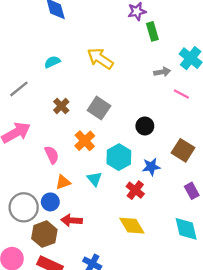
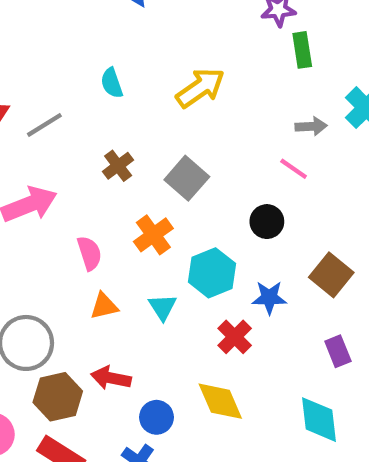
yellow arrow: (100, 59) -> (200, 88), turned 104
cyan semicircle: (52, 62) -> (112, 83), turned -91
pink line: (181, 94) -> (294, 169), moved
blue circle: (50, 202) -> (156, 417), moved

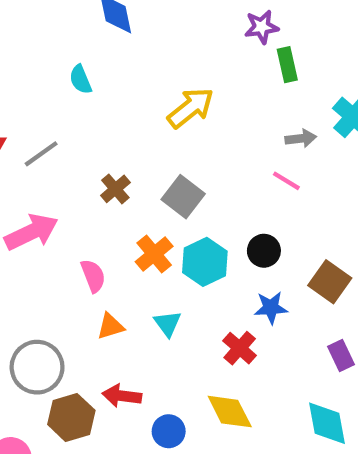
cyan semicircle: (112, 83) -> (80, 79), moved
black circle: (267, 222) -> (264, 251), moved
cyan hexagon: (212, 273) -> (205, 262), moved

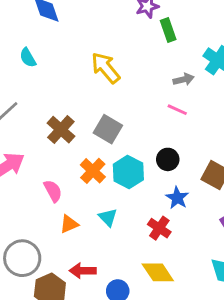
yellow arrow: (191, 108) -> (106, 68), turned -84
brown cross: (115, 189) -> (61, 130), size x1.4
blue star: (271, 308) -> (177, 198), turned -30

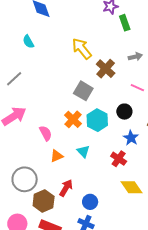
pink line: (177, 110) -> (137, 88), moved
brown cross: (61, 130) -> (106, 69), moved
red arrow: (83, 271) -> (66, 188), turned 120
yellow diamond: (158, 272) -> (132, 187), moved

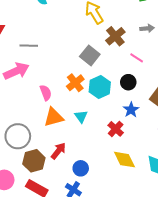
gray line: (14, 79) -> (29, 46), moved, turned 36
pink line: (137, 88) -> (137, 58), moved
orange triangle: (57, 156) -> (54, 117), size x1.5

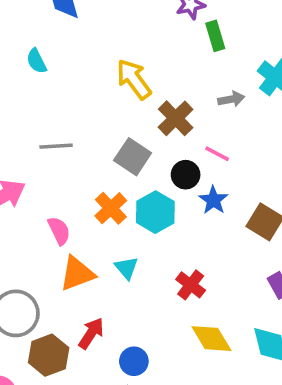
gray line: (29, 46) -> (56, 146), moved
black circle: (128, 82) -> (186, 175), moved
blue star: (131, 110) -> (213, 200), moved

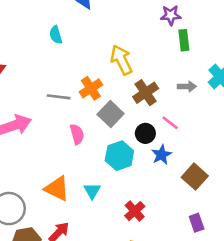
orange cross: (111, 208) -> (91, 88), moved
pink semicircle: (59, 231) -> (77, 134), moved
orange triangle: (77, 274) -> (57, 189), turned 36

